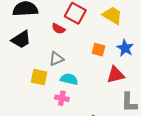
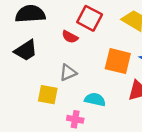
orange square: (98, 50) -> (118, 61), size x1.6
cyan semicircle: (69, 79) -> (95, 100), moved

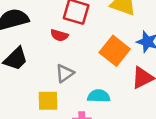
orange square: (118, 61) -> (115, 51), turned 36

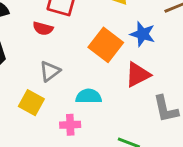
yellow square: (48, 101) -> (31, 103), turned 30

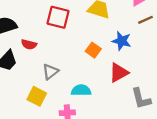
red semicircle: (43, 28) -> (29, 44), moved
orange square: (106, 45) -> (93, 50), size x0.6

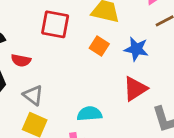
orange square: (93, 50) -> (99, 46), moved
gray triangle: (50, 72) -> (33, 95), moved, turned -42

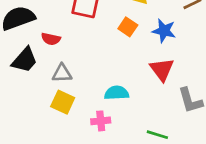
red triangle: (135, 89) -> (162, 69), turned -36
gray triangle: (33, 95) -> (62, 73), turned -40

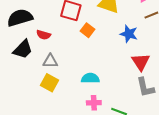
orange square: (128, 27) -> (87, 30), moved
red triangle: (162, 69) -> (141, 62), moved
pink cross: (101, 121) -> (94, 103), moved

